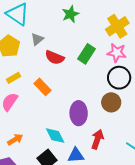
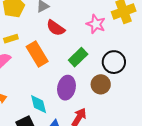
pink star: (117, 53) -> (96, 24), moved
green rectangle: (87, 54) -> (78, 57), moved
orange rectangle: (43, 87) -> (37, 54), size x1.4

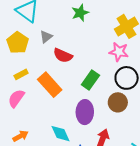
pink star: (96, 24) -> (119, 52), moved

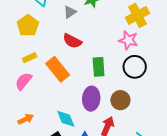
gray triangle: (46, 37) -> (70, 12), moved
green rectangle: (90, 80) -> (99, 67), turned -42
brown circle: (118, 102) -> (120, 100), moved

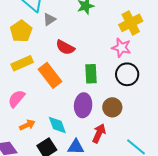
gray triangle: (70, 12) -> (49, 19), moved
yellow rectangle: (30, 58) -> (22, 63), size x1.5
pink semicircle: (23, 81) -> (17, 99), moved
orange arrow: (26, 119) -> (27, 125), moved

